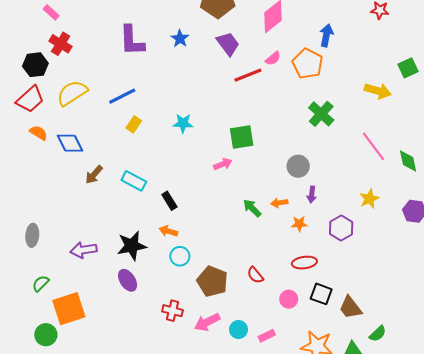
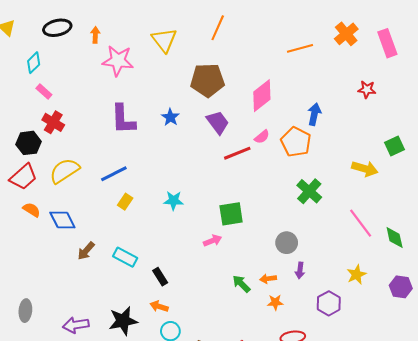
orange star: (299, 224) -> (275, 302), moved

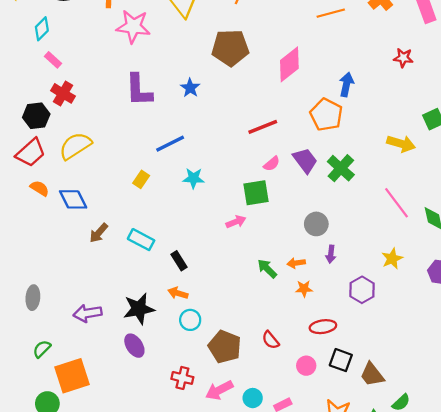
purple trapezoid: (218, 122) -> (305, 160), moved
pink semicircle: (262, 137) -> (272, 164), moved
blue line: (114, 174) -> (170, 144), moved

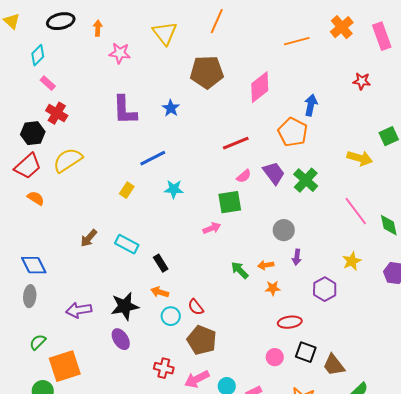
pink star: (133, 26) -> (120, 53), size x0.7
blue diamond: (73, 199) -> (34, 265), moved
red semicircle: (271, 340) -> (196, 307), moved

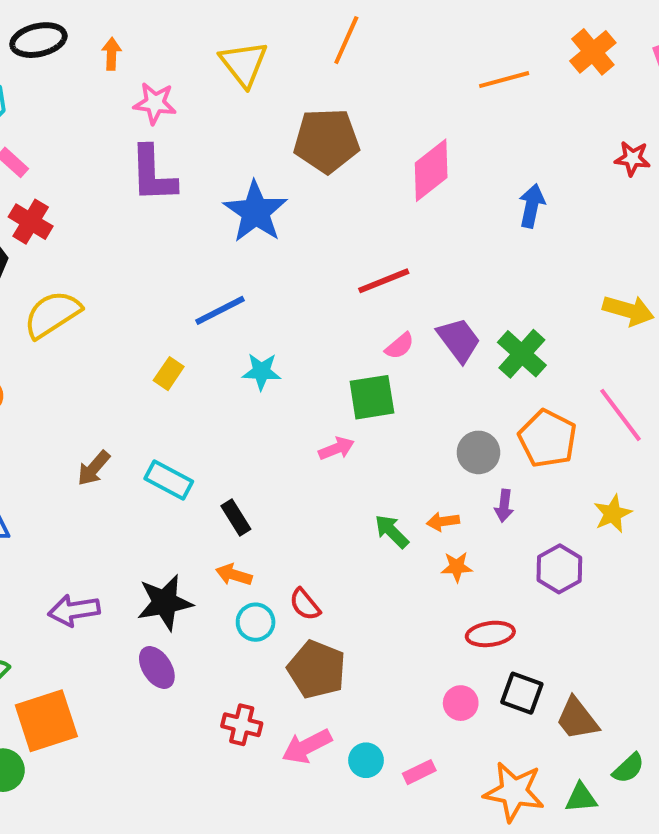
blue star: (171, 108) -> (256, 212), size x1.8
purple L-shape: (125, 110) -> (153, 174), moved
orange pentagon: (293, 132) -> (548, 439), moved

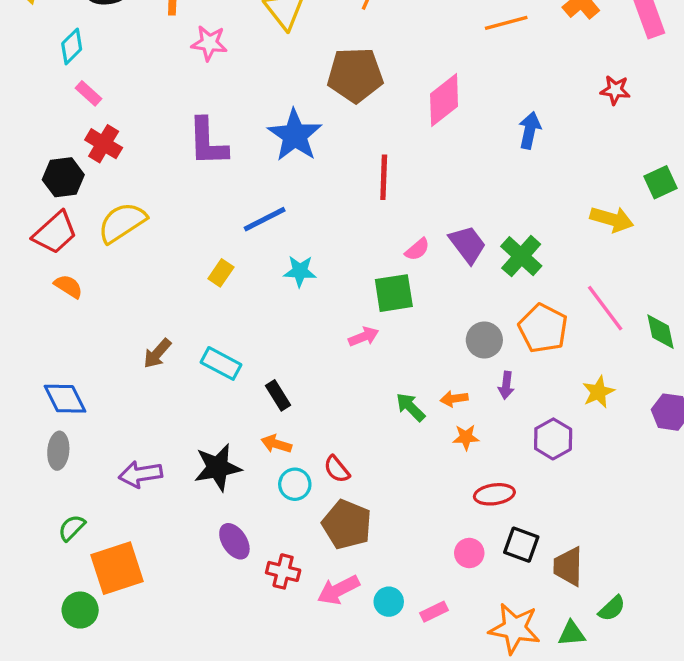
purple L-shape: (153, 174) -> (208, 142), moved
red line: (384, 281) -> (384, 177), moved, turned -66
purple ellipse: (157, 668) -> (234, 541), moved
brown trapezoid: (577, 719) -> (568, 566), turned 39

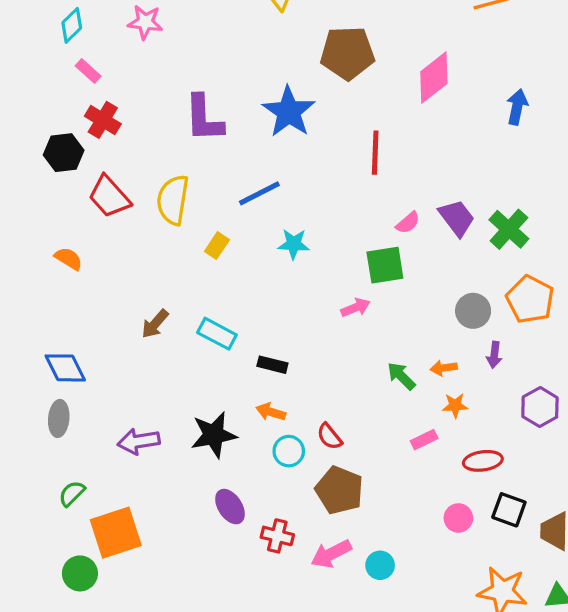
pink star: (209, 43) -> (145, 22), moved
yellow semicircle: (122, 223) -> (173, 200), moved, turned -48
red trapezoid: (55, 233) -> (109, 197), moved, turned 90
black rectangle: (278, 395) -> (272, 365), turned -44
pink rectangle: (434, 612) -> (424, 440), moved

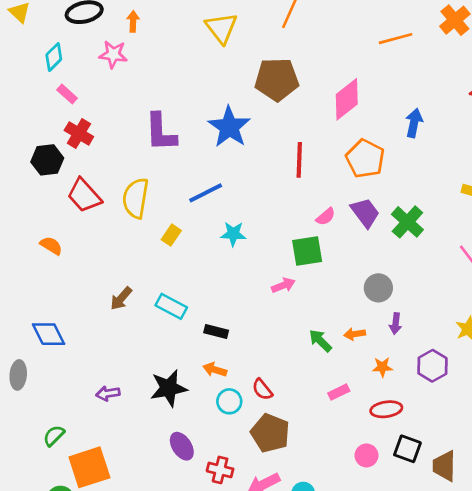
orange pentagon: (530, 299) -> (365, 159), moved
orange star: (455, 405) -> (382, 367), moved
gray ellipse: (59, 418) -> (18, 375), moved
purple arrow: (139, 441) -> (108, 393), size x0.7

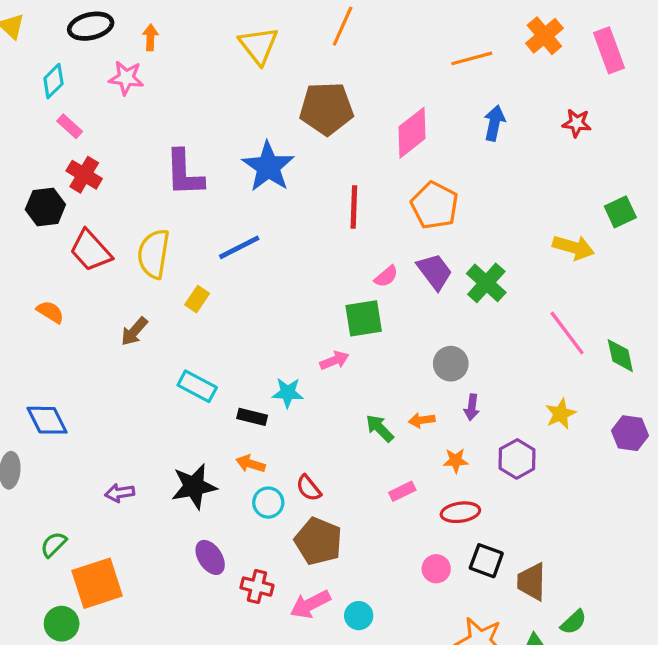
blue arrow: (414, 123) -> (494, 123), moved
cyan star: (233, 234) -> (288, 393), moved
brown arrow: (121, 298) -> (134, 331), moved

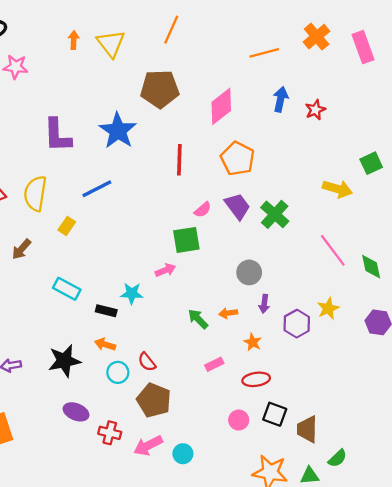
orange arrow: (150, 37) -> (74, 40), moved
red star: (577, 123) -> (315, 110), moved, turned -30
purple hexagon: (517, 459) -> (297, 324), moved
orange star: (456, 461) -> (253, 342), turned 30
purple ellipse: (210, 557) -> (76, 412), turned -35

